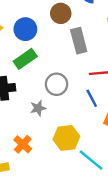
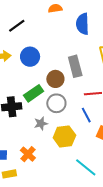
brown circle: (61, 13) -> (55, 79), moved
green rectangle: (25, 59) -> (34, 93), moved
yellow hexagon: (66, 138) -> (64, 137), moved

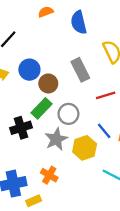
brown circle: (55, 79) -> (48, 83), moved
blue line: (86, 115) -> (104, 131), moved
gray star: (41, 123) -> (56, 139), size x1.5

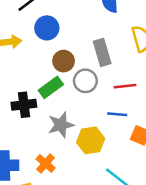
blue circle: (29, 70) -> (47, 28), moved
gray circle: (68, 114) -> (85, 81), moved
blue line: (104, 131) -> (117, 114), moved, turned -56

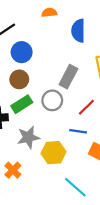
gray rectangle: (102, 52) -> (68, 77), turned 40
brown circle: (64, 61) -> (19, 79), moved
red line: (125, 86) -> (86, 107), turned -42

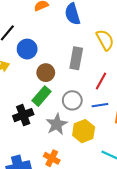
brown circle: (19, 79) -> (46, 73), moved
gray circle: (52, 100) -> (72, 100), moved

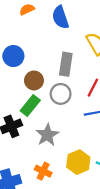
gray circle: (72, 100) -> (61, 94), moved
yellow hexagon: (84, 131) -> (78, 162), moved

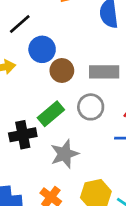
gray rectangle: (66, 64) -> (104, 72), turned 70
brown circle: (34, 80) -> (62, 71), moved

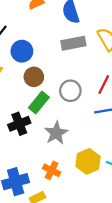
brown circle: (62, 71) -> (34, 77), moved
gray rectangle: (104, 72) -> (73, 43), moved

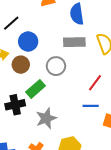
brown circle: (34, 77) -> (21, 65), moved
gray circle: (70, 91) -> (56, 66), moved

